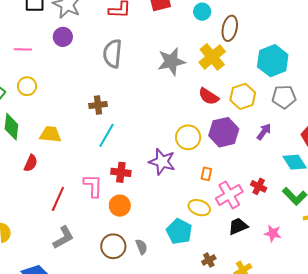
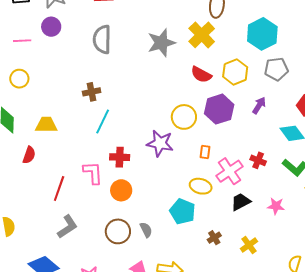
pink line: (23, 49) -> (22, 41), moved

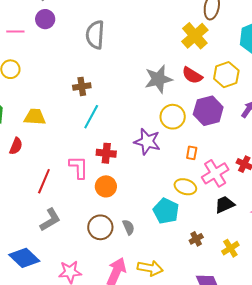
gray star: (161, 43) -> (158, 79), moved

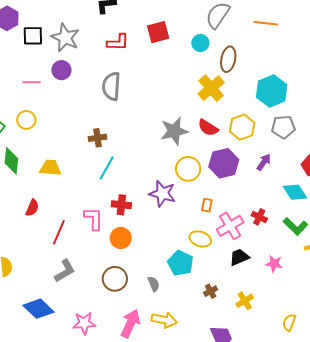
red semicircle: (16, 146) -> (32, 208), moved
gray semicircle: (128, 227) -> (154, 284), moved

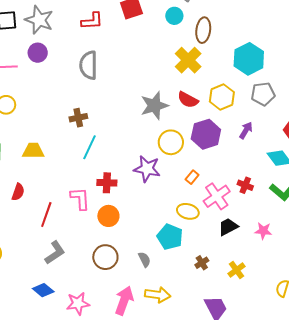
orange rectangle: (207, 205) -> (192, 177), turned 32
blue diamond: (38, 309) -> (43, 290), moved, size x0.7

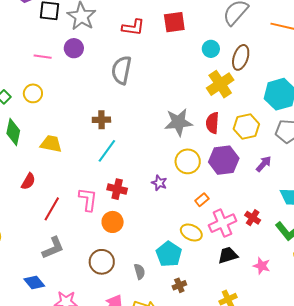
cyan circle: (174, 16) -> (211, 49), moved
red semicircle: (188, 100) -> (212, 123), turned 55
purple star: (147, 169) -> (159, 183), size x0.6
brown cross: (202, 263) -> (179, 285), moved

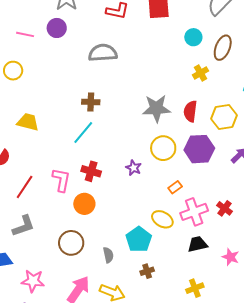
gray semicircle: (121, 70) -> (103, 53), turned 72
yellow cross: (220, 84) -> (201, 73), size x0.6
brown cross: (101, 120) -> (91, 102), moved

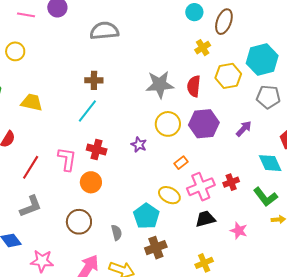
yellow hexagon: (224, 117) -> (228, 76), moved
red cross: (225, 208) -> (231, 182), turned 35
brown cross: (147, 271) -> (156, 248), size x1.5

